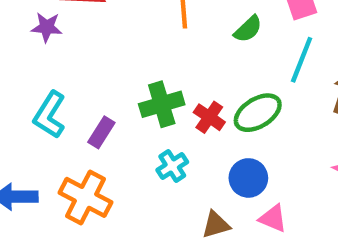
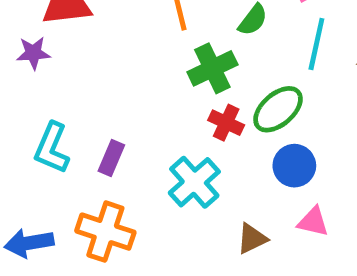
green cross: (162, 104) -> (212, 68), moved
cyan cross: (172, 166) -> (194, 182), size x1.5
blue circle: (248, 178) -> (294, 166), moved

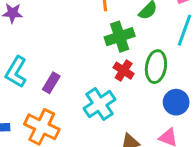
green ellipse: (278, 109) -> (156, 67), turned -48
blue circle: (294, 166) -> (176, 102), moved

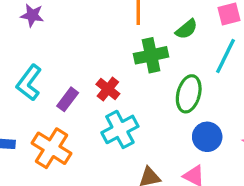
red cross: (124, 71) -> (108, 89), moved

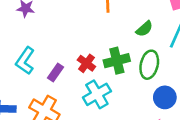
green semicircle: (186, 29) -> (144, 29), moved
green cross: (151, 55) -> (117, 61), moved

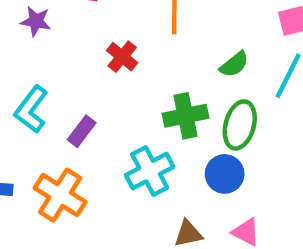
red cross: (86, 63) -> (122, 57), moved
blue circle: (165, 97) -> (225, 174), moved

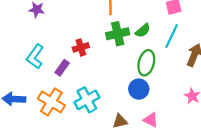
red cross: (122, 57) -> (81, 47), moved, turned 35
green cross: (186, 116) -> (118, 34), moved
cyan cross: (150, 171) -> (87, 100), moved

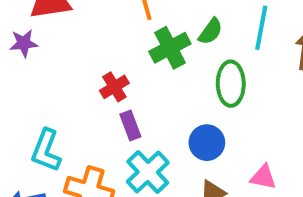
cyan L-shape: (35, 57) -> (46, 151), moved
purple rectangle: (62, 68) -> (130, 125), moved, turned -42
blue circle: (139, 89) -> (207, 143), moved

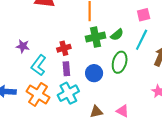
purple star: (24, 43) -> (23, 46), moved
blue circle: (207, 143) -> (94, 73), moved
cyan L-shape: (46, 151) -> (39, 65), moved

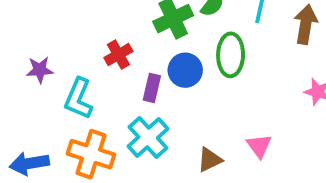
purple rectangle: (66, 69) -> (152, 88), moved, turned 32
blue circle: (94, 73) -> (185, 70), moved
pink triangle: (123, 111) -> (259, 146), turned 40

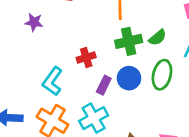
purple star: (40, 70) -> (34, 22), moved

